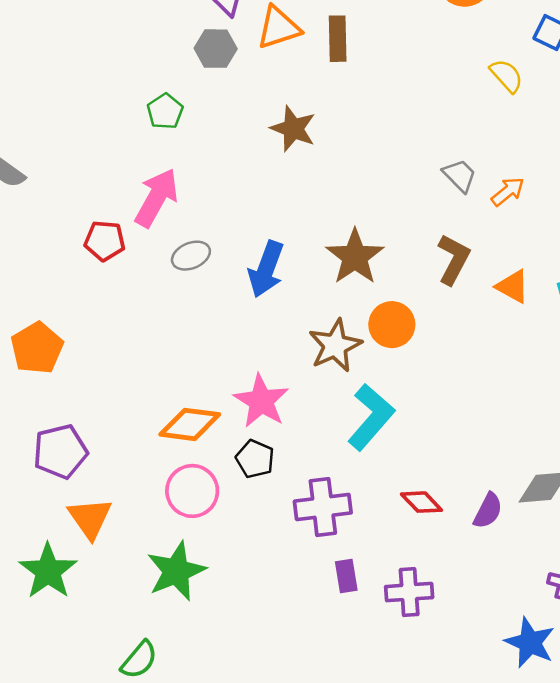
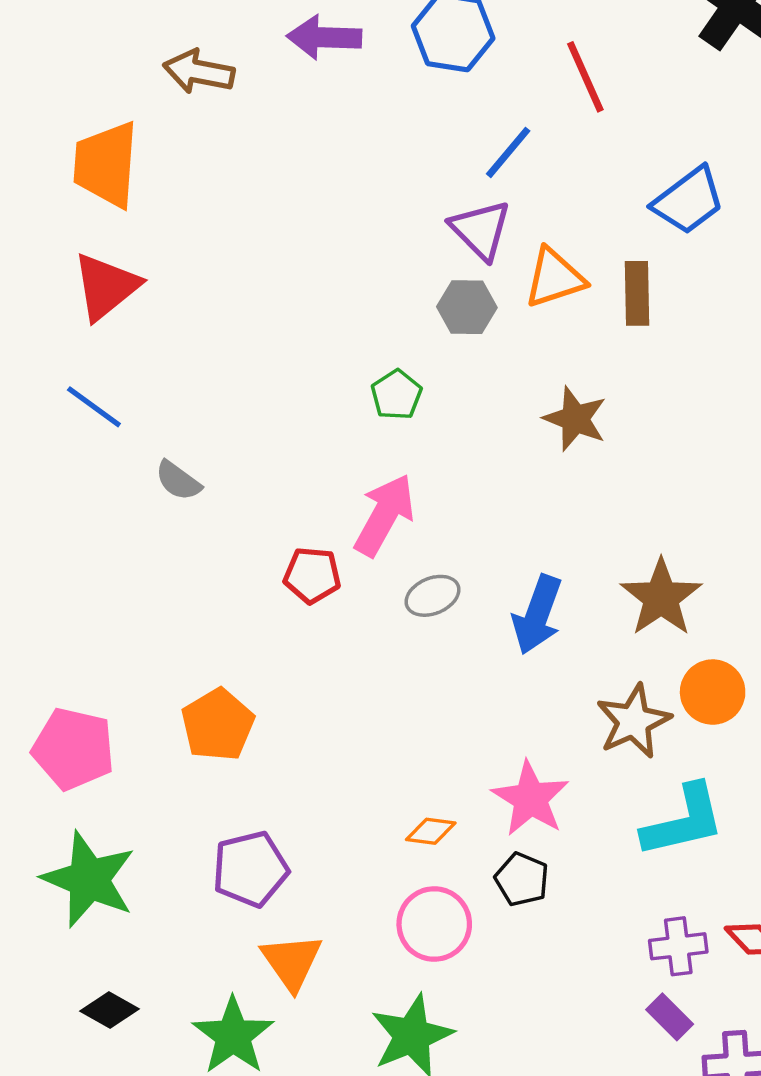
cyan L-shape: (371, 417) -> (683, 821), turned 36
orange diamond: (190, 424) -> (431, 831), size x0.6
purple cross: (323, 507) -> (678, 946), moved, size x0.7
purple rectangle: (346, 576) -> (670, 1017), moved, turned -36

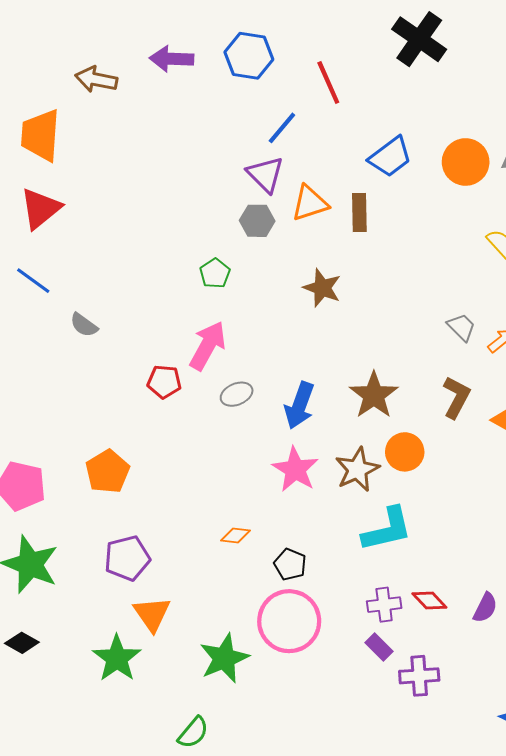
pink star: (530, 799) -> (295, 469), moved
pink circle: (434, 924) -> (289, 621), moved, size x1.4
black diamond: (109, 1010) -> (22, 643), moved

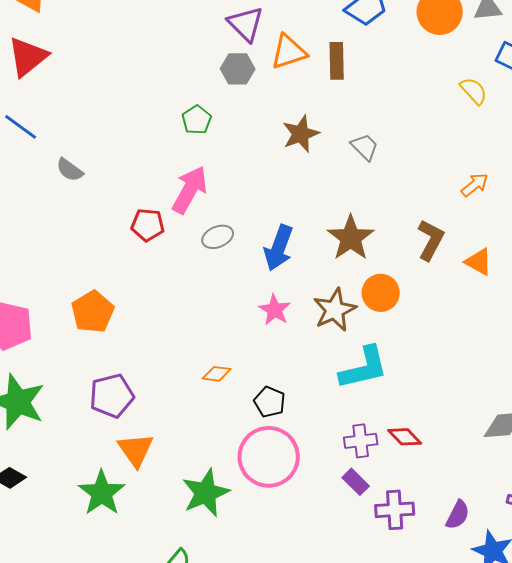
brown star: (322, 288) -> (301, 134), turned 30
gray trapezoid: (461, 327) -> (365, 147), moved
pink star: (295, 469) -> (275, 310), size x0.7
purple semicircle: (485, 608) -> (458, 515), moved

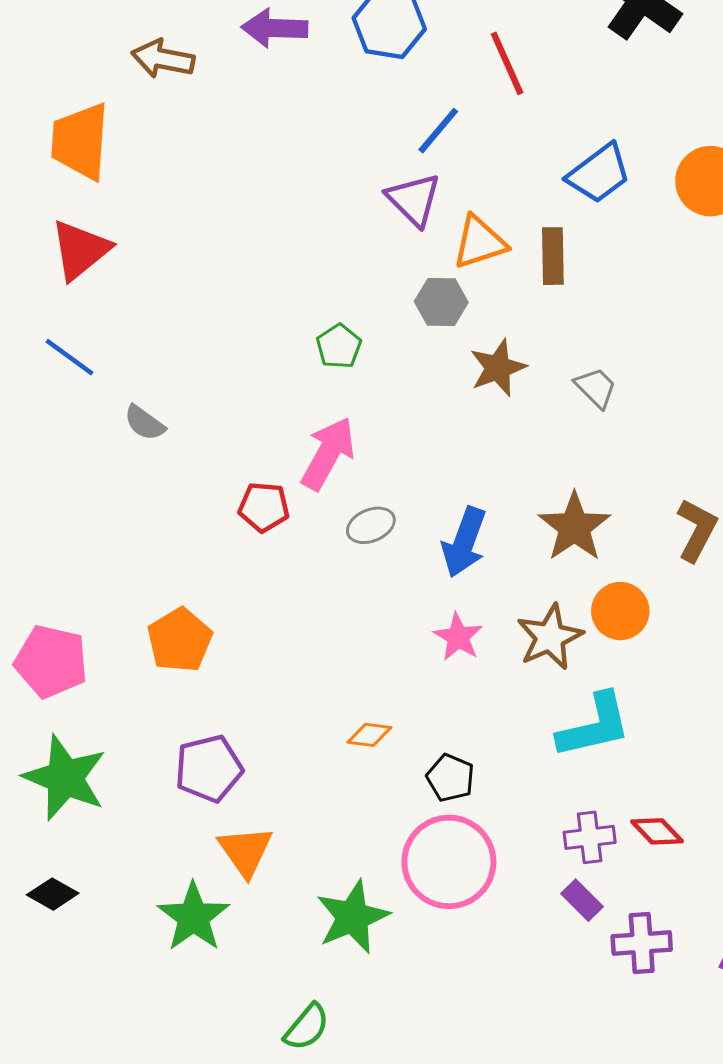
gray hexagon: (238, 69) -> (441, 302), moved

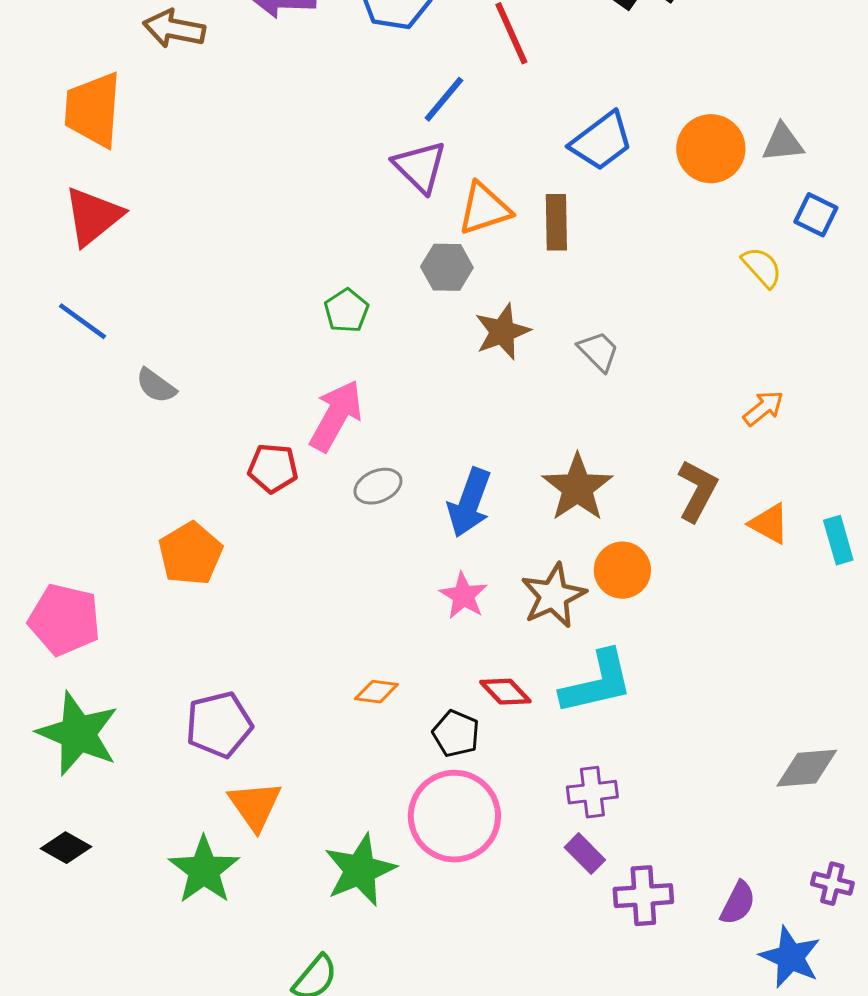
orange pentagon: (180, 640) -> (190, 554), moved
red diamond: (657, 831) -> (505, 692), moved

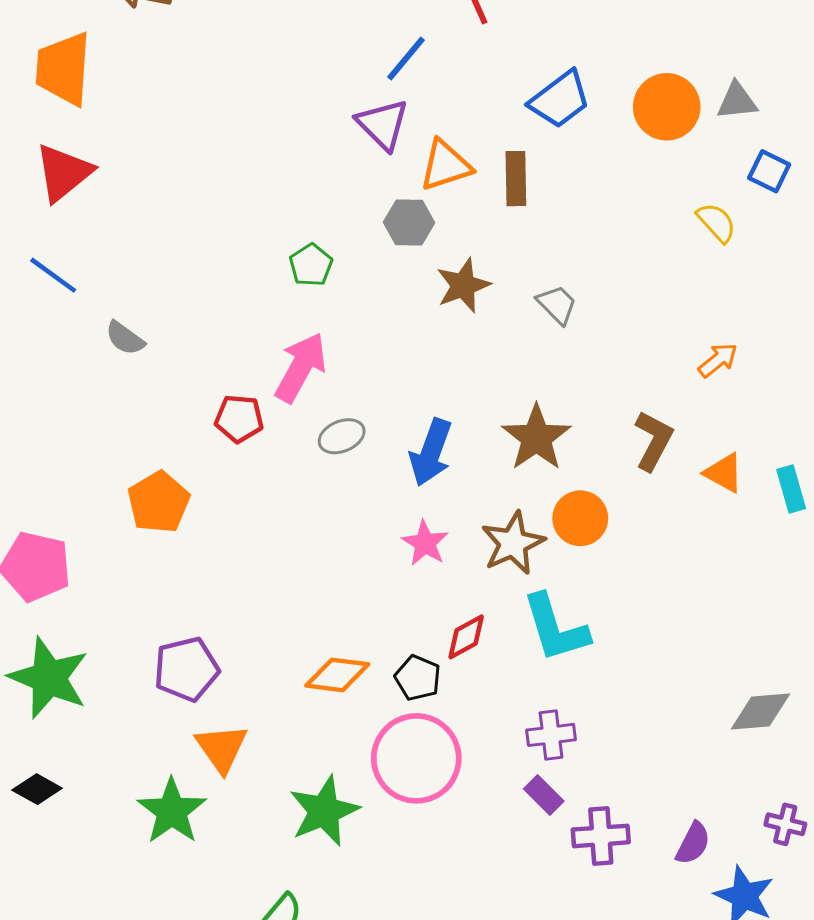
cyan L-shape: (597, 683) -> (555, 628), turned 86
orange diamond: (376, 692) -> (337, 675), moved, size x1.5
red diamond: (505, 692) -> (466, 637), turned -75

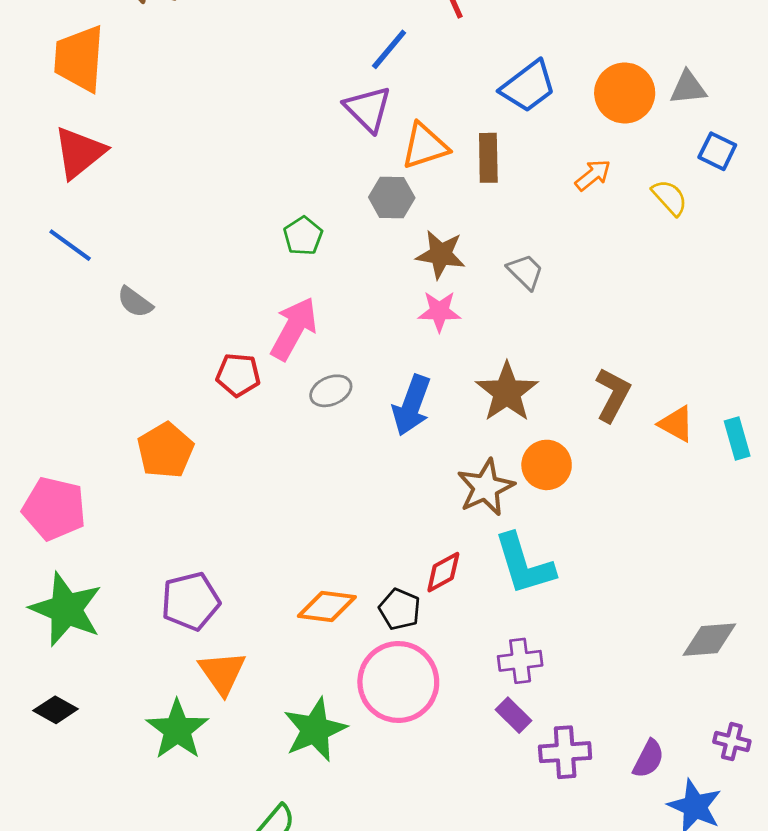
brown star: (463, 285) -> (441, 254), turned 30
orange arrow: (718, 360) -> (593, 175), moved
pink star: (425, 543) -> (439, 311), moved, turned -30

